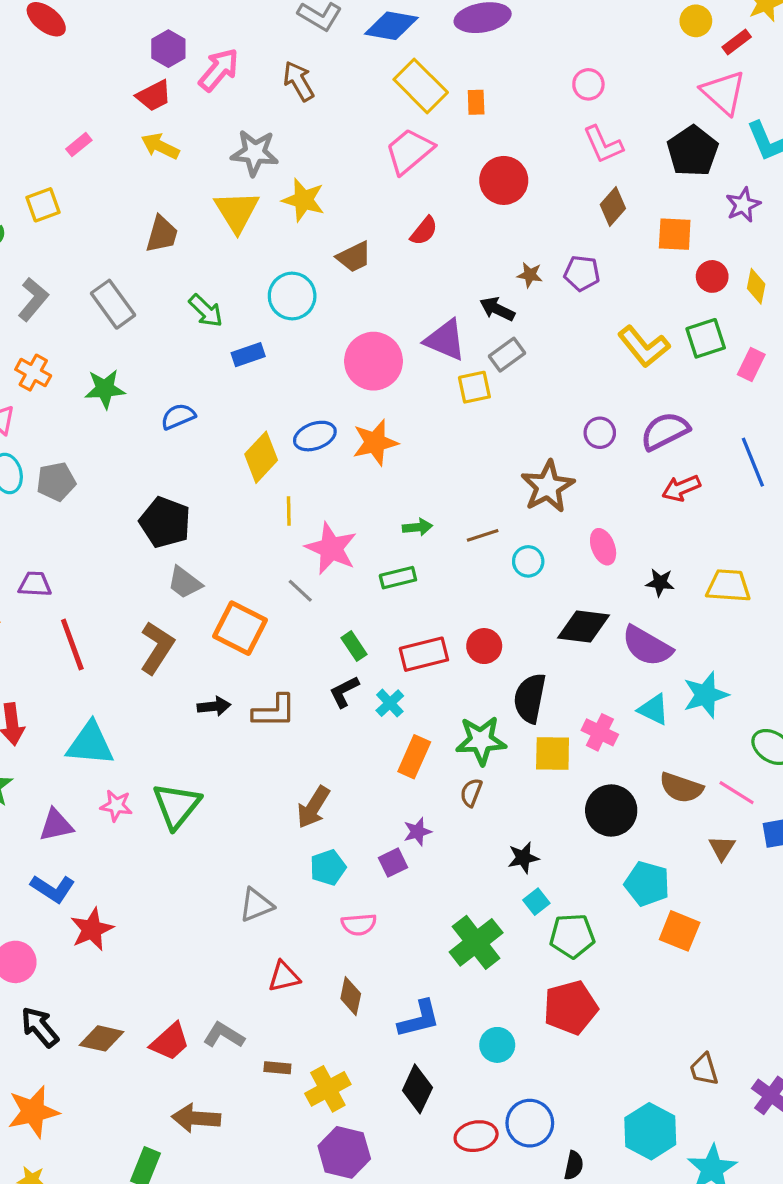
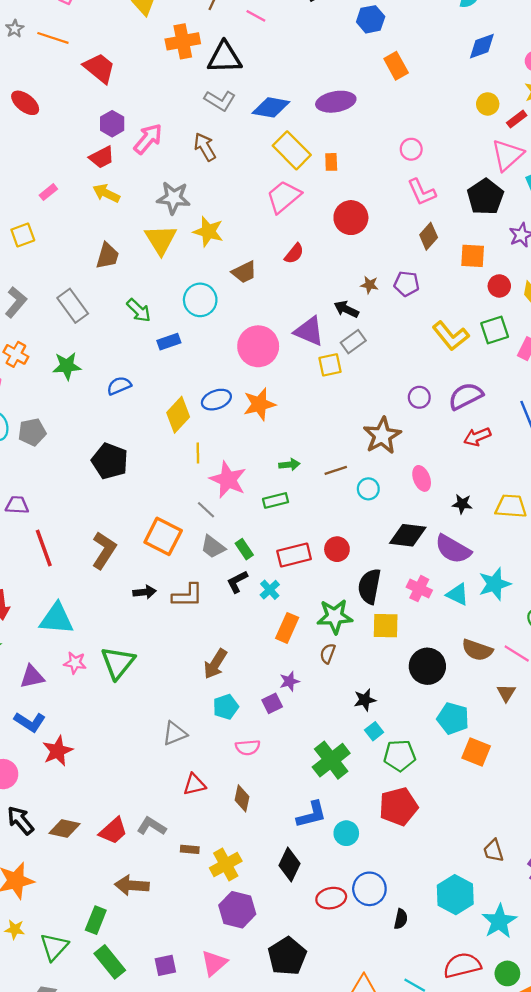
pink triangle: (724, 92) -> (507, 155), turned 36
gray trapezoid: (185, 583) -> (213, 547), moved
pink cross: (600, 732) -> (419, 589), moved
blue L-shape: (419, 1019) -> (311, 815), moved

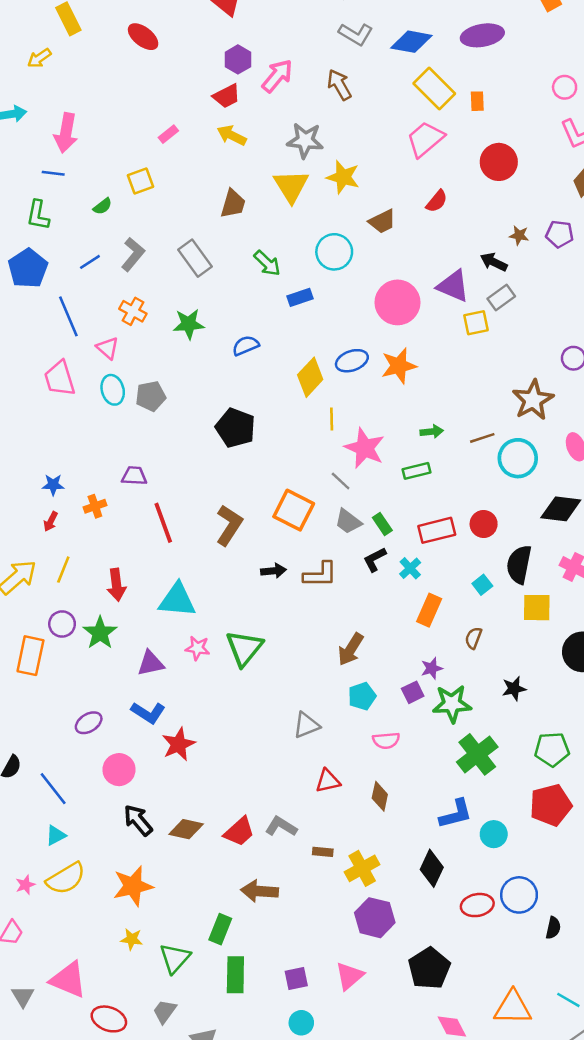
cyan circle: (368, 489) -> (518, 458), size x1.6
green star: (335, 616) -> (452, 704), moved
cyan square: (374, 731) -> (482, 585), moved
green rectangle: (110, 962) -> (235, 975), turned 40

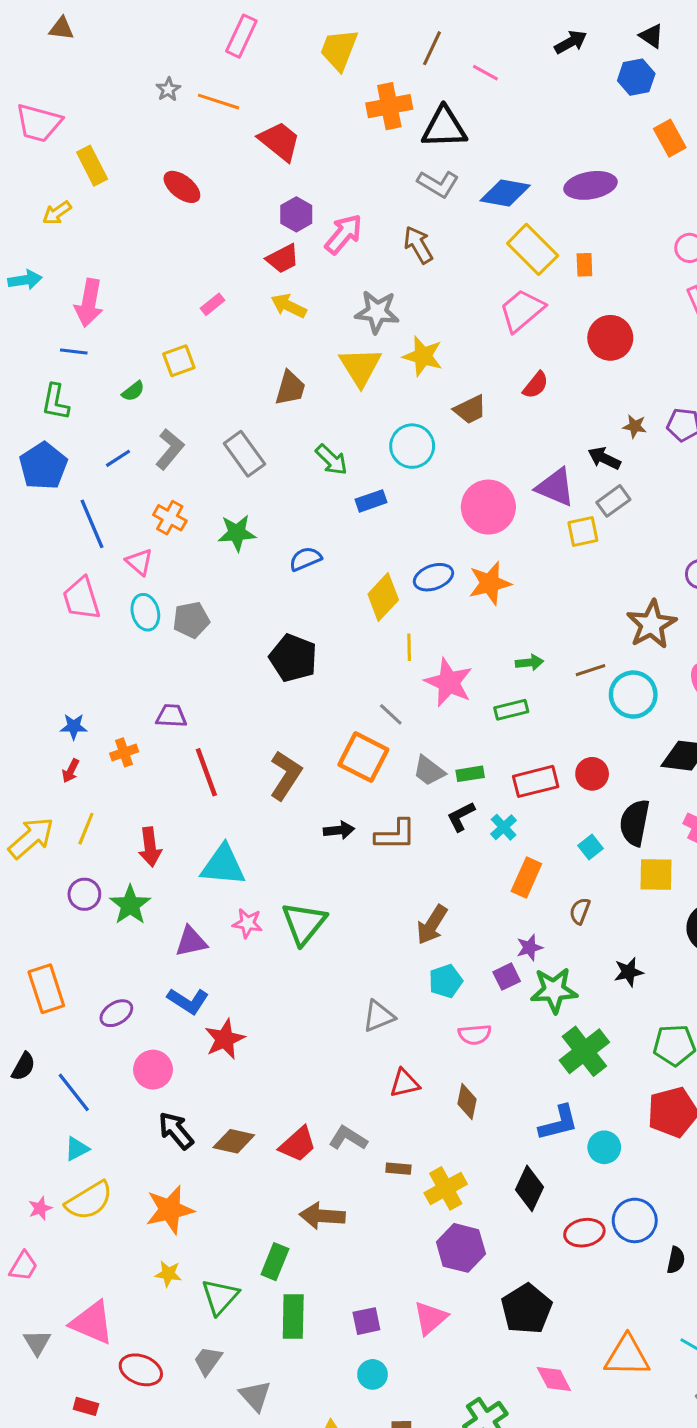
gray line: (341, 481) -> (391, 714), moved
green rectangle: (382, 524) -> (470, 774), turned -65
orange rectangle: (30, 656) -> (46, 989), moved, turned -30

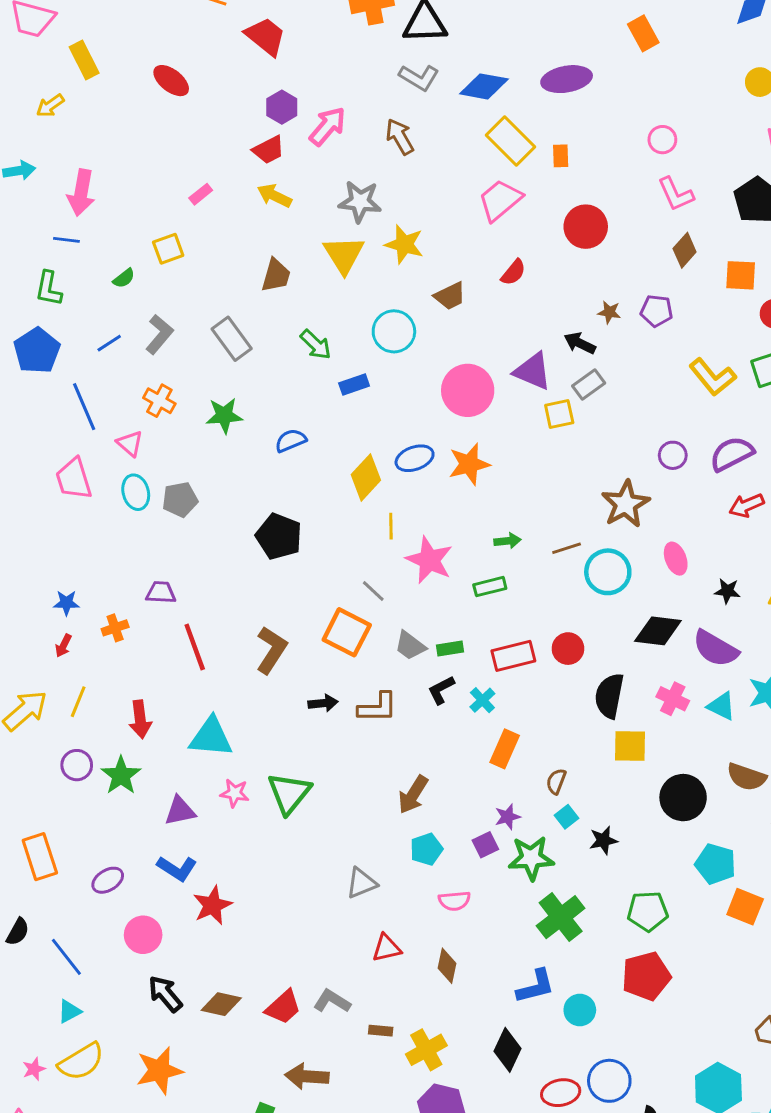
cyan square: (590, 847) -> (567, 817), moved

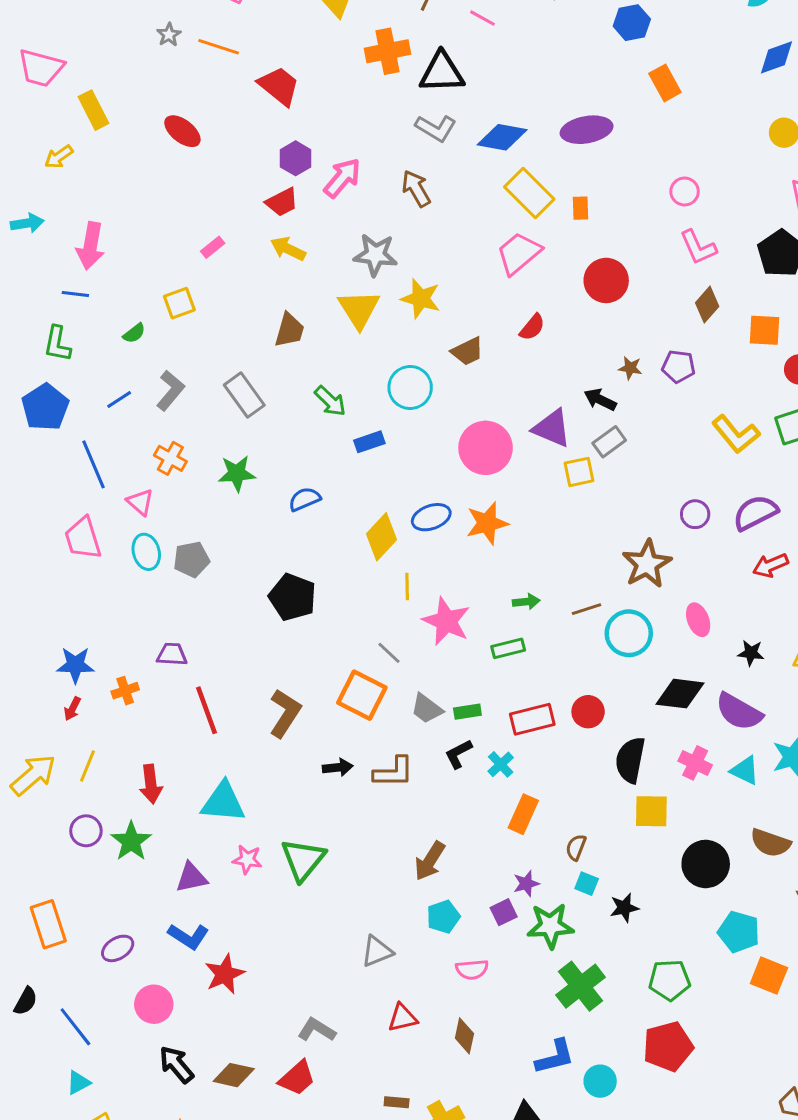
blue star: (66, 603) -> (75, 665), size x1.4
cyan square: (567, 817) -> (587, 884), turned -30
gray L-shape: (332, 1001) -> (317, 1030), moved

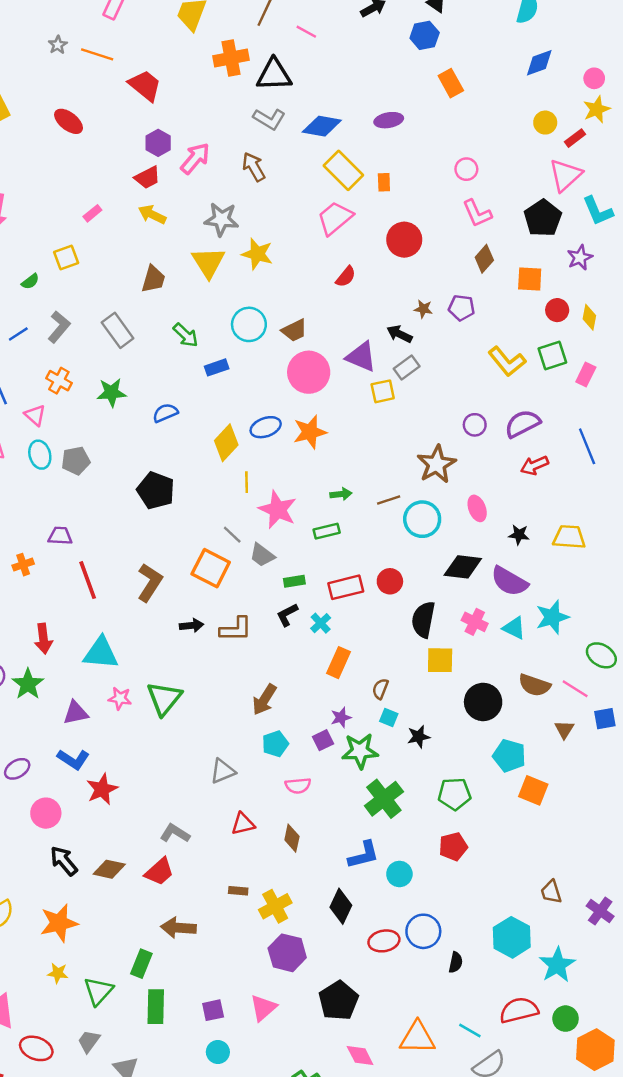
purple ellipse: (587, 130) -> (389, 120), size x0.7
brown trapezoid: (467, 351) -> (294, 330), moved
gray trapezoid: (427, 709) -> (262, 555), moved
red pentagon: (668, 1046) -> (453, 847), size x0.7

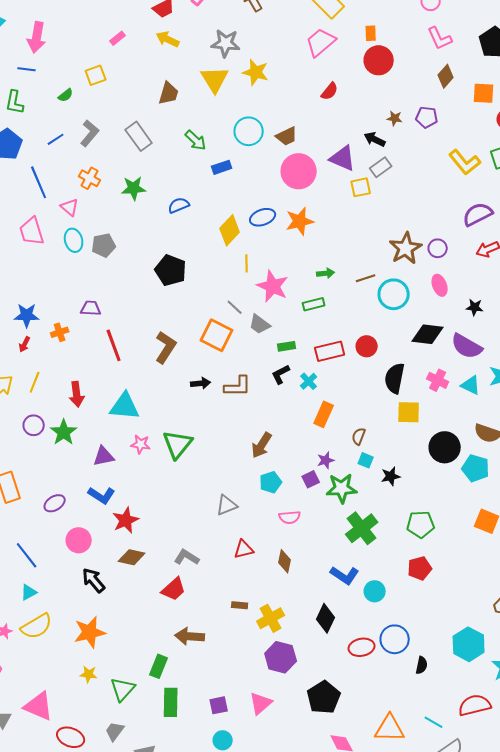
orange rectangle: (384, 182) -> (371, 33), moved
purple circle: (475, 425) -> (438, 248), moved
cyan pentagon: (509, 756) -> (476, 468), moved
blue L-shape: (364, 855) -> (345, 575), turned 48
brown diamond: (109, 869) -> (132, 557), moved

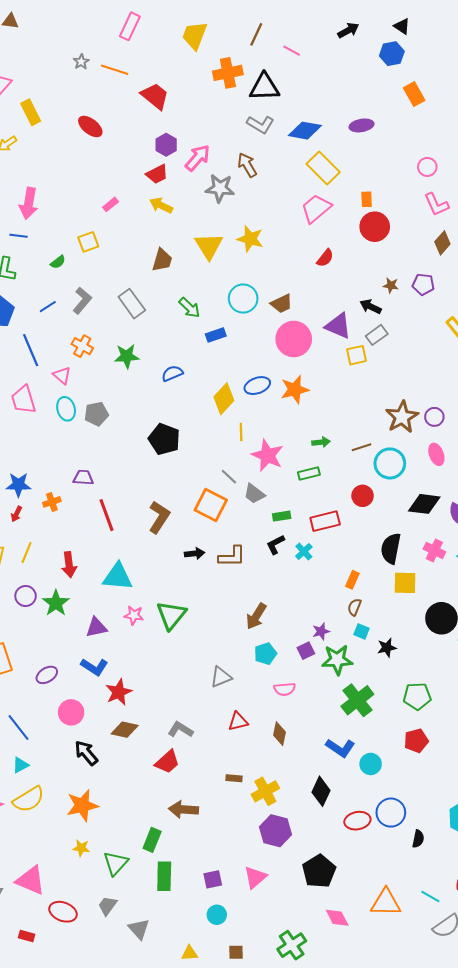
gray star: (226, 43) -> (220, 188), moved
red circle: (367, 346) -> (363, 496), moved
orange rectangle: (324, 414) -> (352, 580), moved, size x0.7

